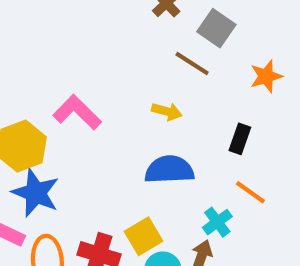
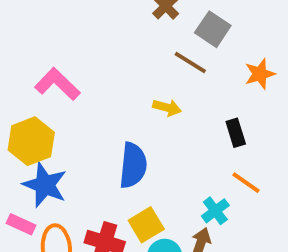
pink L-shape: (77, 112) -> (57, 84), moved
black rectangle: (240, 139) -> (236, 133), turned -36
blue semicircle: (169, 170) -> (133, 165), moved, turned 99

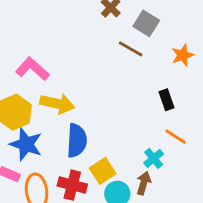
yellow arrow: (167, 108) -> (57, 104), moved, size x1.6
blue semicircle: (133, 165) -> (77, 141), moved

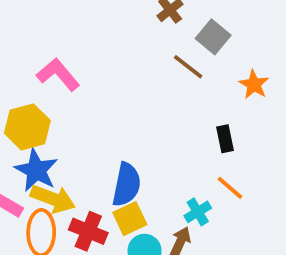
orange star: (183, 55) -> (254, 85), turned -30
yellow arrow: (57, 104) -> (53, 199), moved
blue semicircle: (77, 141) -> (126, 185), moved

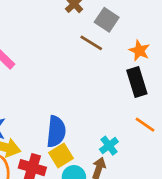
black rectangle: (225, 139) -> (137, 82), moved, size x1.5
orange line: (230, 188) -> (145, 125), moved

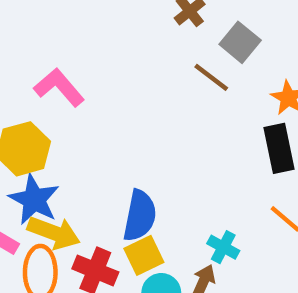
cyan cross: (109, 146) -> (223, 247), turned -30

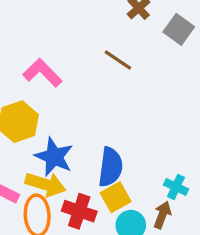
brown line: (211, 77) -> (118, 60), moved
blue star: (34, 200) -> (54, 157), moved

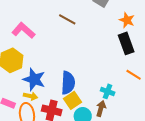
yellow arrow: (45, 184) -> (30, 96), size x0.6

